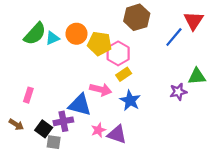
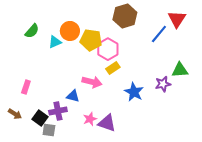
green semicircle: (35, 34) -> (32, 31), size x0.7
cyan triangle: (52, 38) -> (55, 42), moved
blue star: (130, 100) -> (134, 92), moved
blue triangle: (80, 105) -> (73, 96), size x0.6

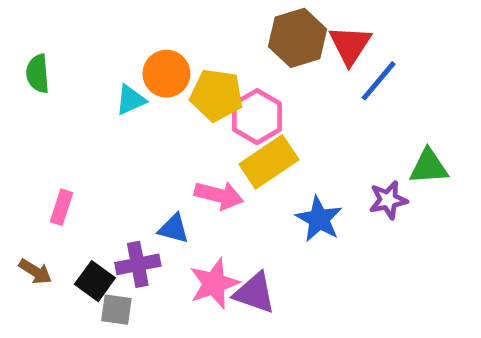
red triangle: (177, 19) -> (350, 45), moved
green semicircle: (32, 31) -> (38, 74), moved, turned 133
yellow rectangle: (113, 68) -> (269, 162), size x1.6
pink star: (90, 119) -> (214, 283), size x1.5

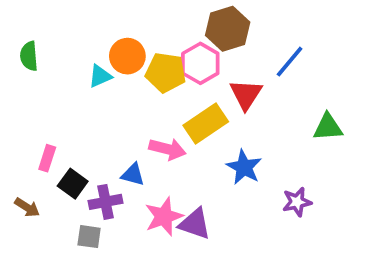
red triangle: (350, 45) -> (246, 94), moved
pink hexagon: (257, 117) -> (200, 63), moved
purple star: (388, 200) -> (297, 202), moved
black square: (95, 281) -> (73, 184), moved

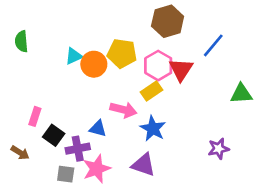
orange circle: (127, 56) -> (94, 64), moved
pink hexagon: (200, 63) -> (158, 66), moved
yellow rectangle: (206, 124) -> (151, 91), size x0.7
blue star: (244, 167) -> (153, 129), moved
pink star: (164, 216) -> (97, 169), moved

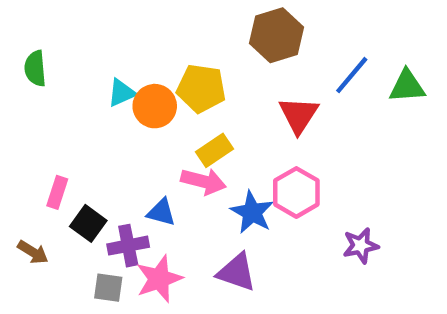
pink hexagon: (158, 66) -> (296, 192), moved
yellow rectangle: (151, 91) -> (214, 150), moved
green triangle: (241, 94) -> (407, 86), moved

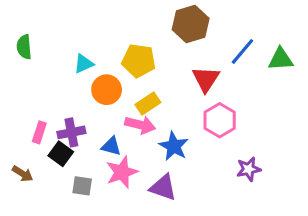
orange circle: (155, 106) -> (107, 90), moved
pink hexagon: (296, 192) -> (220, 120), moved
purple cross: (128, 246) -> (71, 132), moved
pink star: (159, 279) -> (122, 172), moved
gray square: (108, 288) -> (82, 186), moved

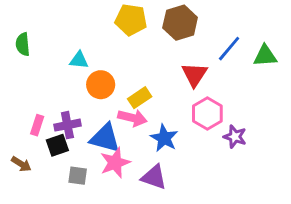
yellow pentagon: (139, 61) -> (131, 20), moved
cyan triangle: (84, 64) -> (79, 60), turned 30
blue triangle: (111, 146) -> (105, 138), size x1.6
black square: (61, 154) -> (57, 145), turned 35
purple star: (249, 169) -> (235, 137), moved, turned 30

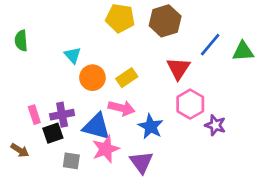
cyan triangle: (79, 60) -> (73, 55), turned 42
yellow rectangle: (140, 98) -> (127, 78), moved
pink rectangle: (37, 125) -> (34, 115), turned -36
purple triangle: (154, 177) -> (141, 162), turned 35

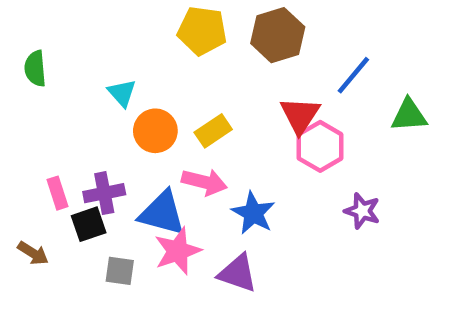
green triangle: (243, 51) -> (409, 115), moved
pink hexagon: (190, 104) -> (320, 146), moved
purple triangle: (141, 162) -> (238, 273), turned -35

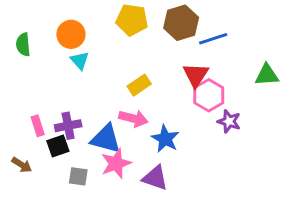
blue line: (353, 75) -> (213, 39), moved, turned 32
orange circle: (155, 131) -> (71, 34), moved
purple star: (362, 211) -> (229, 121), moved

